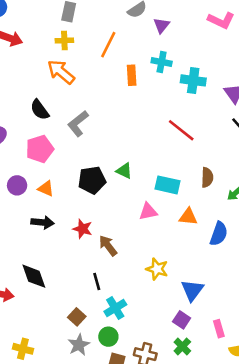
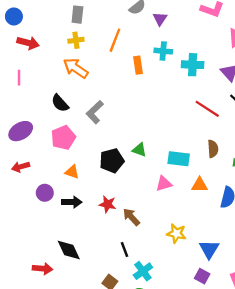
red line: (181, 130) -> (207, 109), moved
purple circle: (17, 185) -> (45, 193), moved

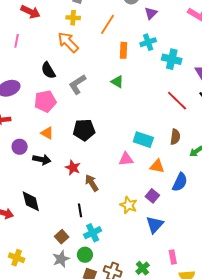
cyan cross: (163, 51) -> (148, 42), turned -35
green triangle: (139, 150) -> (117, 82), moved
purple square: (202, 276) -> (152, 196), moved

